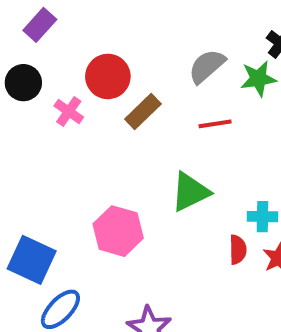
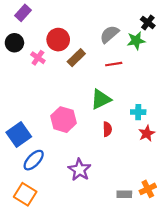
red semicircle: (238, 250) -> (107, 129), moved
blue square: (32, 260) -> (19, 134), turned 30

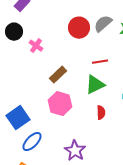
red circle: (58, 40) -> (79, 28), moved
brown rectangle: (76, 58) -> (58, 75), moved
red line: (114, 64) -> (100, 62), moved

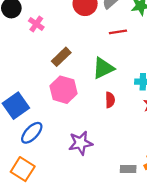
red line: (100, 62) -> (118, 32), moved
purple star: (75, 151) -> (81, 143), turned 30

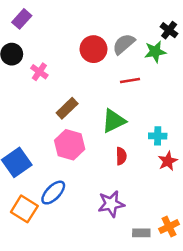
blue ellipse: (32, 133) -> (53, 193), moved
purple star: (81, 143) -> (111, 204), moved
orange square: (23, 169) -> (24, 209), moved

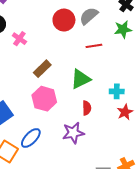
green star: (155, 52) -> (123, 29), moved
purple star: (111, 204) -> (73, 133), moved

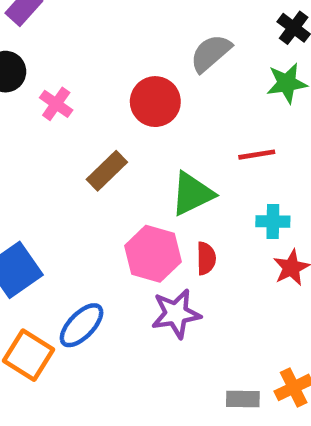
red circle: (64, 20) -> (155, 102), moved
red line: (94, 46) -> (257, 155), moved
pink hexagon: (44, 99) -> (153, 254), moved

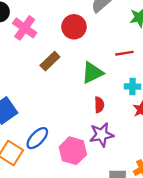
pink cross: (56, 104) -> (25, 28), size x1.5
pink hexagon: (153, 254) -> (73, 151), moved
purple star: (176, 314) -> (102, 135), moved

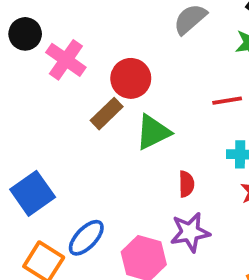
red circle: (74, 27) -> (131, 78), moved
green triangle: (92, 73) -> (153, 132), moved

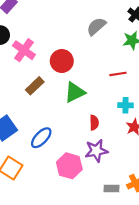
brown rectangle: (107, 114) -> (35, 86), moved
blue ellipse: (86, 238) -> (41, 138), moved

